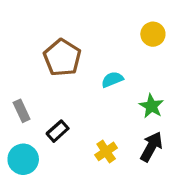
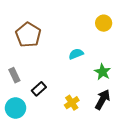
brown pentagon: (62, 58) -> (28, 35), moved

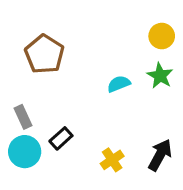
green star: (103, 72) -> (160, 76), moved
cyan circle: (16, 108) -> (25, 152), moved

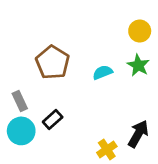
brown pentagon: (44, 54) -> (53, 62), moved
yellow cross: (112, 160) -> (107, 150), moved

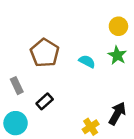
cyan semicircle: (103, 72) -> (87, 61), turned 49
cyan circle: (21, 131) -> (16, 123), moved

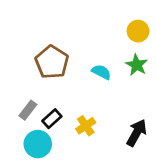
gray rectangle: (17, 86) -> (28, 110), moved, turned 63
cyan circle: (16, 123) -> (38, 144), moved
yellow cross: (91, 127) -> (86, 126), moved

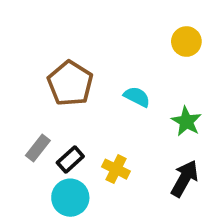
green star: (137, 65) -> (186, 121), moved
yellow cross: (86, 126) -> (116, 169), turned -30
cyan circle: (38, 144) -> (70, 198), moved

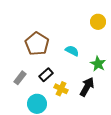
black rectangle: (70, 160) -> (46, 75), moved
black arrow: (184, 179) -> (87, 87), moved

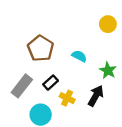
gray rectangle: (20, 78) -> (22, 86), size x1.5

